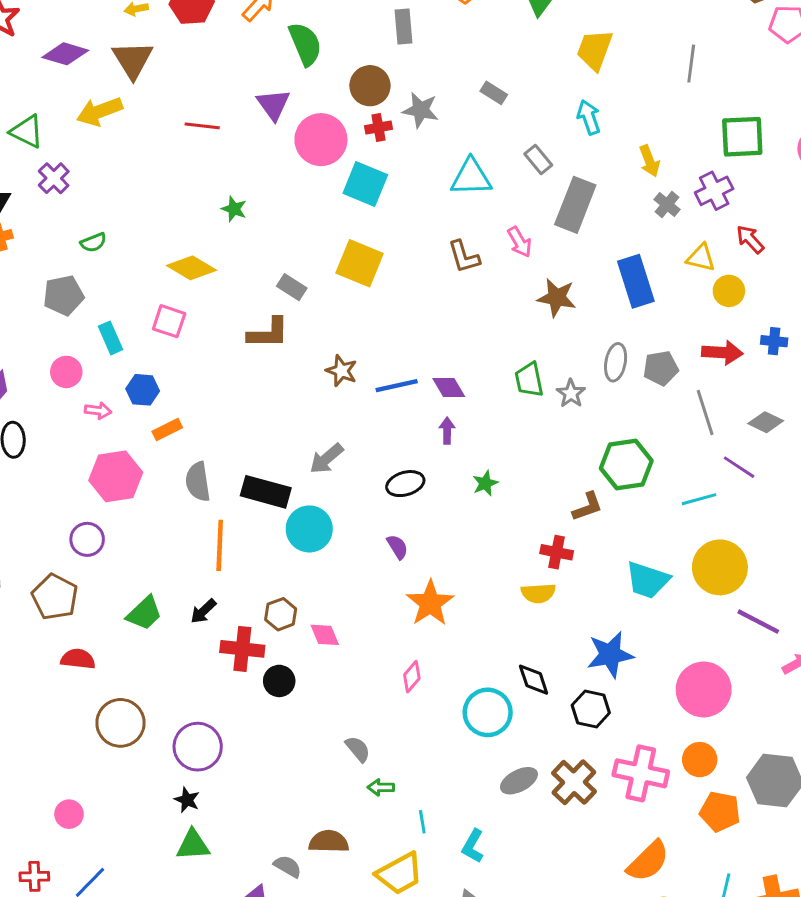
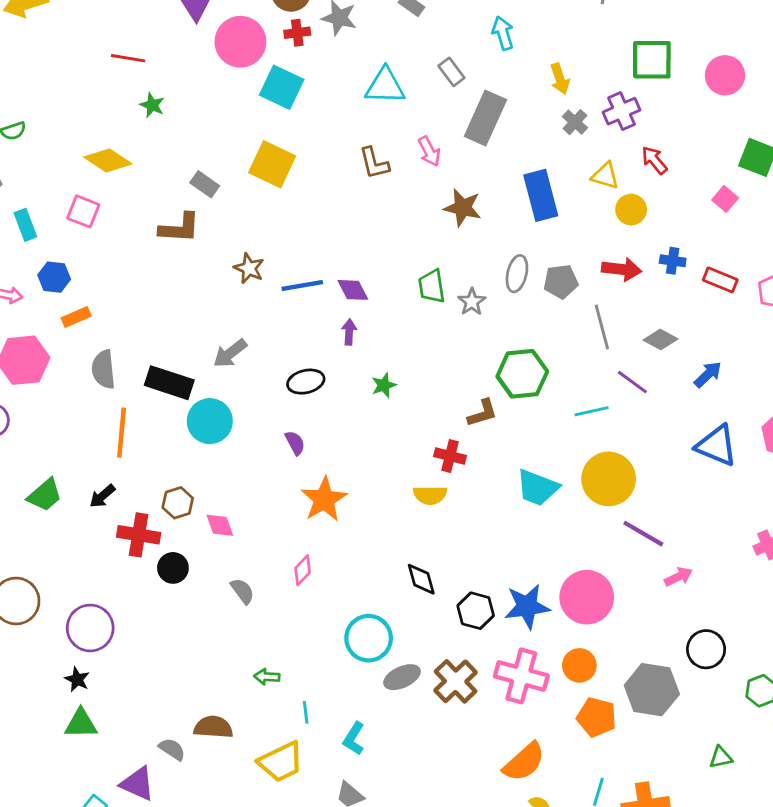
red line: (202, 126) -> (128, 58), moved
blue star: (610, 655) -> (527, 606), moved
cyan circle: (488, 712) -> (369, 638), moved
gray semicircle: (358, 749) -> (242, 591), moved

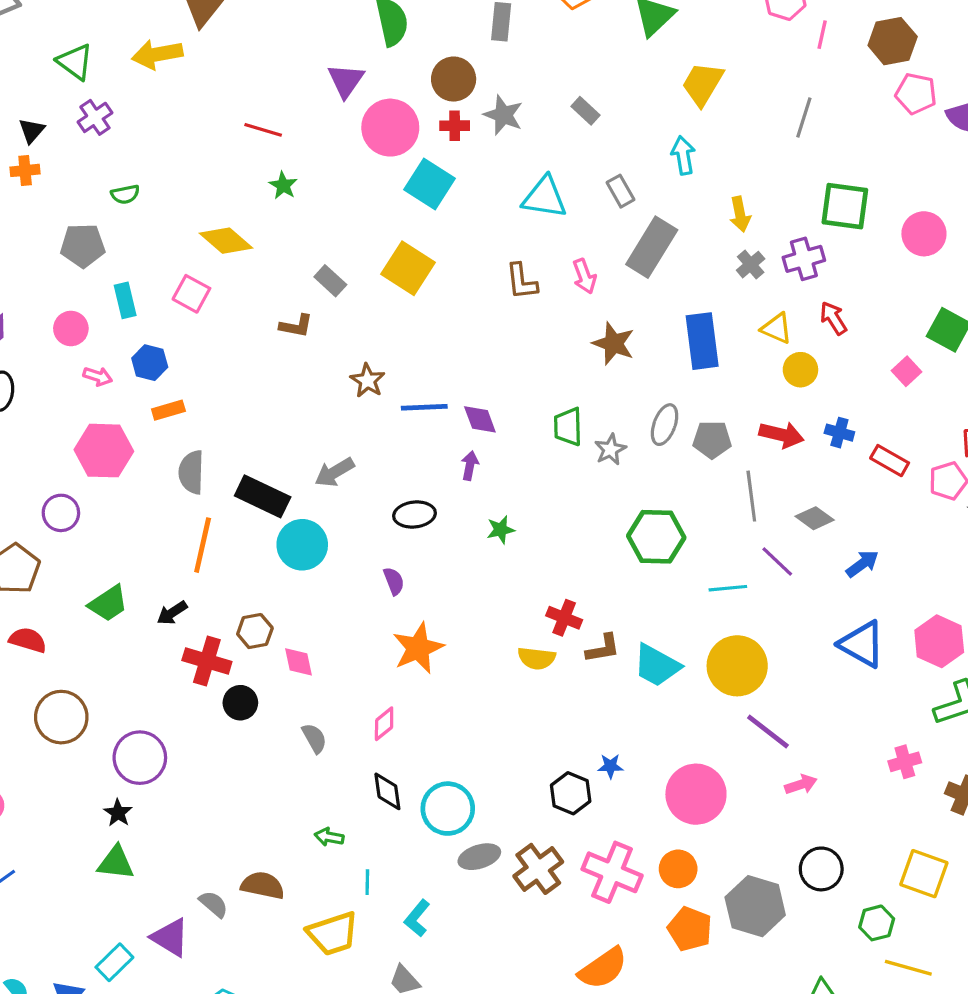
brown L-shape: (180, 228) -> (296, 326), size x0.7
brown L-shape: (482, 413) -> (603, 648), moved
black diamond: (421, 579) -> (387, 791), moved
blue star: (527, 606) -> (610, 766), moved, size x0.5

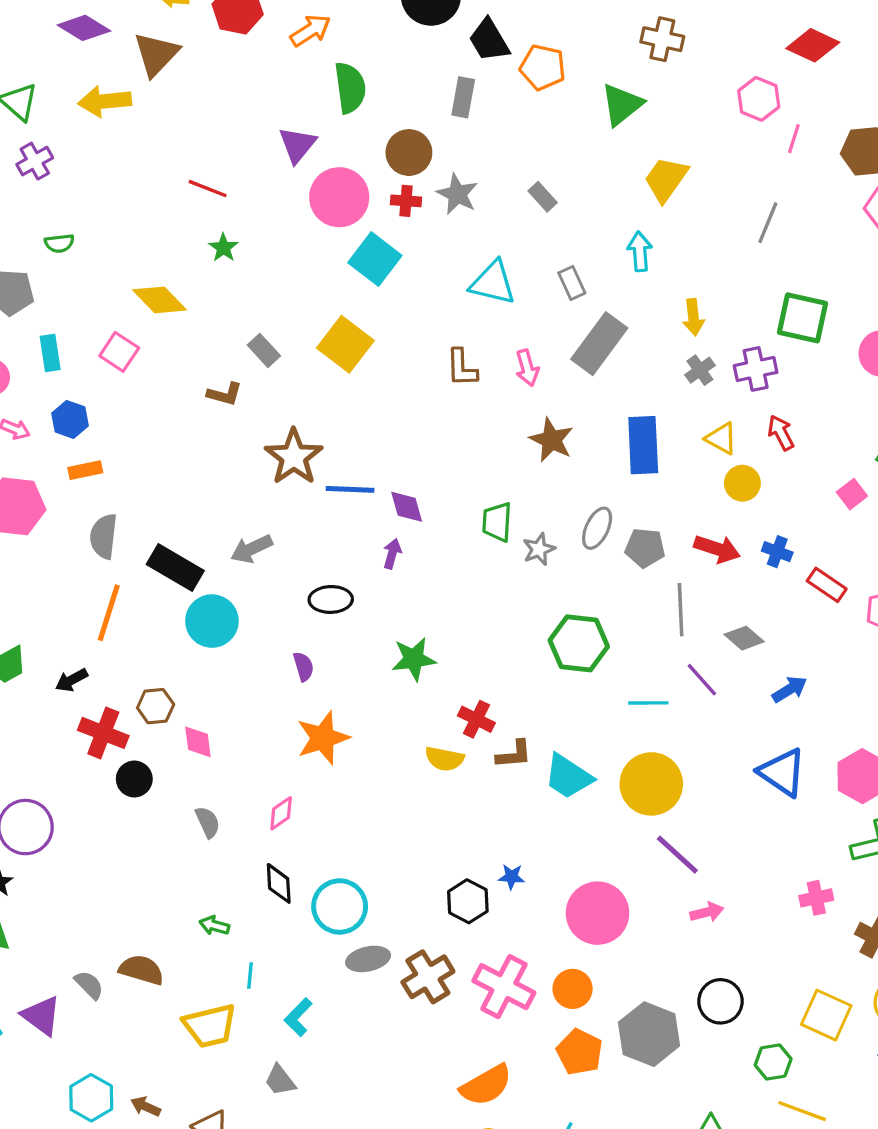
brown star: (368, 381) -> (294, 457), size x1.6
green star: (501, 530) -> (414, 659), moved, size x1.5

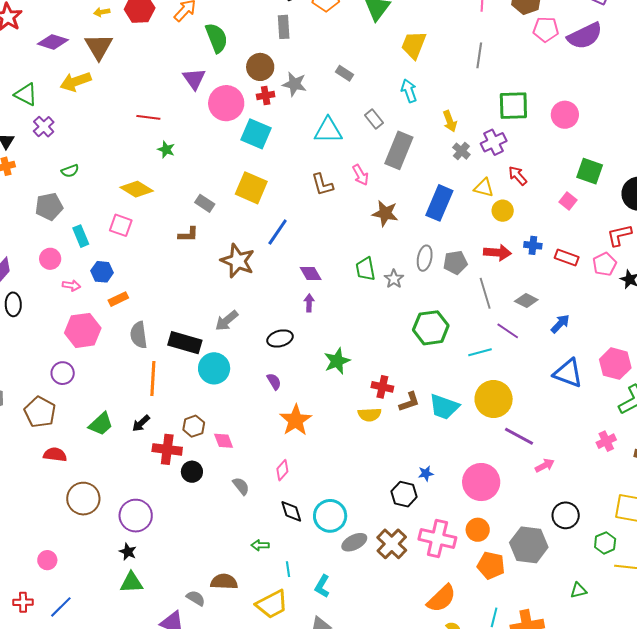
blue rectangle: (643, 445) -> (439, 203), turned 40
blue line: (350, 489) -> (278, 232), moved, turned -44

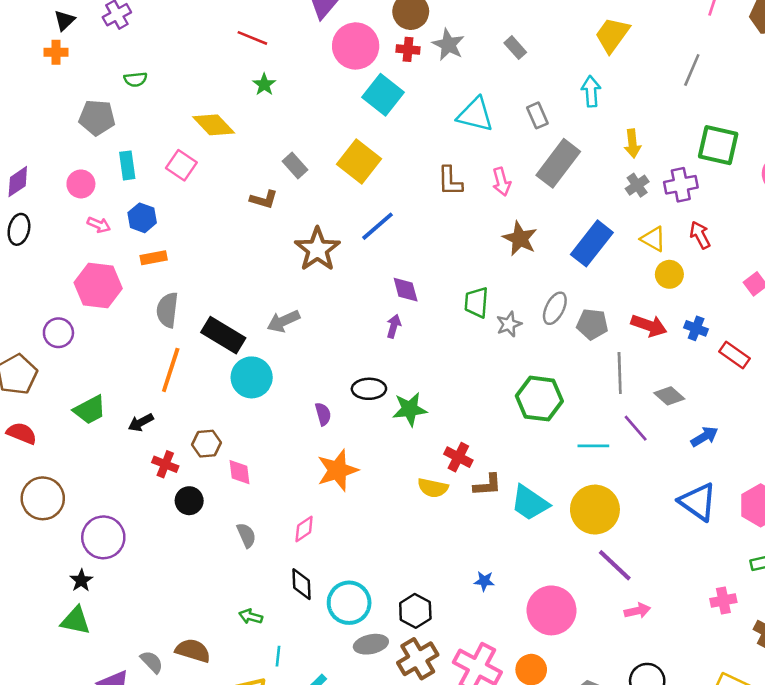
black ellipse: (280, 338) -> (369, 389), moved
red cross: (167, 449) -> (165, 464), size x0.7
black hexagon: (404, 494) -> (415, 611), moved

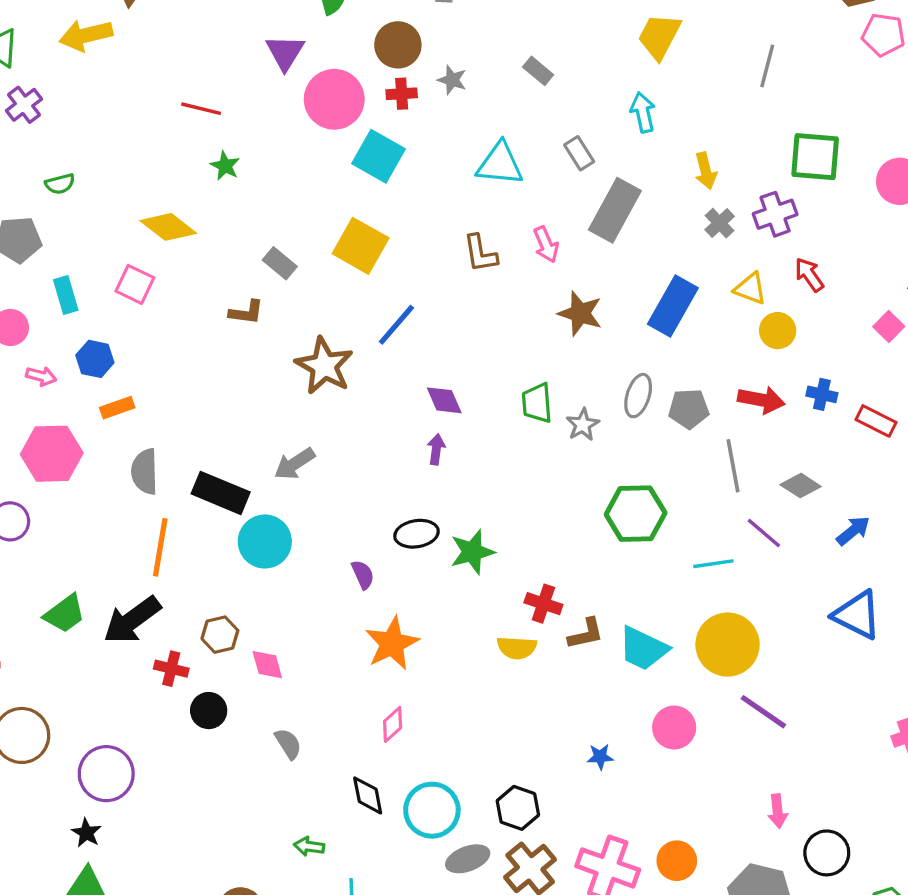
gray star: (448, 45) -> (452, 80), size x0.7
black arrow: (141, 422) -> (132, 620), size x1.8
pink diamond: (304, 529) -> (393, 724), moved
pink circle: (551, 610) -> (674, 728), moved, size x0.7
pink arrow: (637, 611) -> (778, 811), moved, turned 105

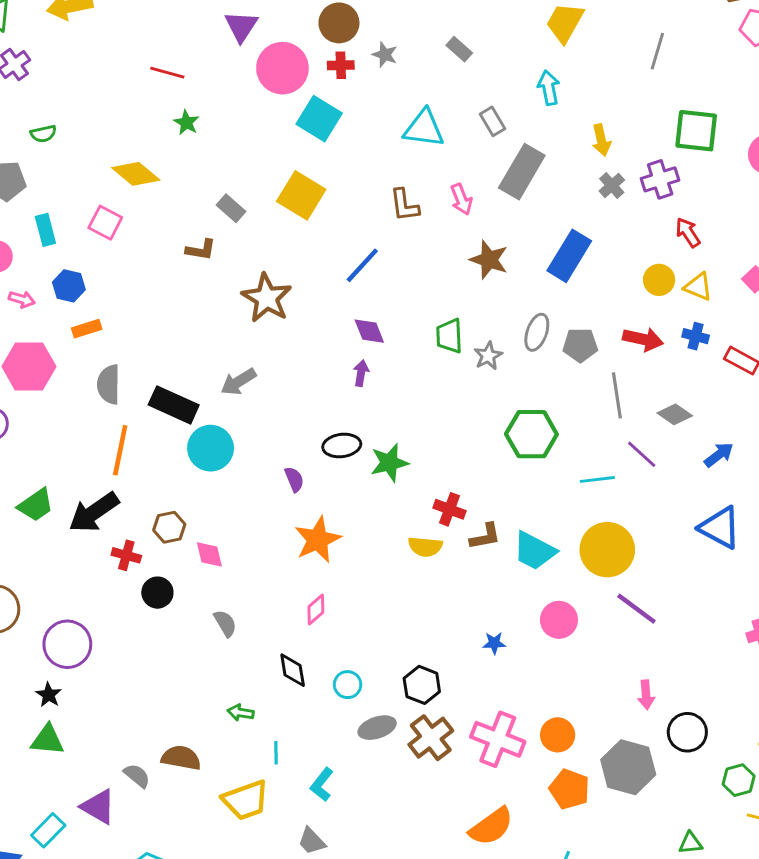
yellow triangle: (750, 289) -> (698, 287), moved
blue line: (396, 325) -> (362, 265), moved
cyan circle: (432, 810) -> (348, 685), size x0.6

